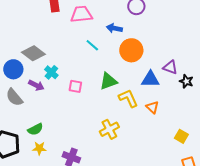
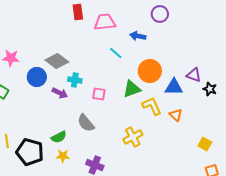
orange circle: (131, 50) -> (150, 71), moved
cyan cross: (51, 72) -> (75, 80), turned -32
gray semicircle: (14, 97) -> (86, 123), moved

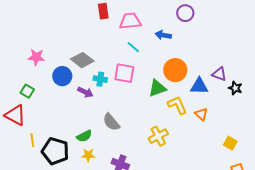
cyan line: (116, 53) -> (133, 47), moved
pink square: (99, 94) -> (124, 73), moved, size x1.5

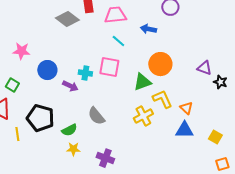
gray diamond: (82, 60) -> (67, 19), moved
blue triangle: (199, 86) -> (184, 130), moved
yellow cross: (158, 136) -> (143, 116), moved
black pentagon: (55, 151) -> (40, 118), moved

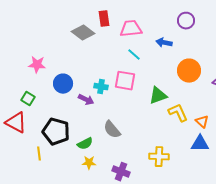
orange circle: (160, 64) -> (189, 71), moved
yellow cross: (143, 116) -> (159, 157), moved, turned 30
yellow line: (17, 134) -> (39, 154), moved

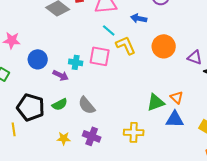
green triangle: (158, 96) -> (156, 102), moved
yellow L-shape: (178, 113) -> (126, 45), moved
green semicircle: (85, 144) -> (60, 104), moved
purple cross: (121, 172) -> (92, 136), moved

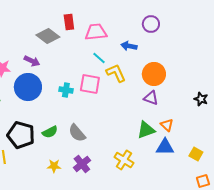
purple triangle: (195, 57) -> (151, 98), moved
blue circle: (38, 59) -> (28, 87), size x1.4
purple arrow: (61, 75) -> (32, 61), moved
yellow cross: (134, 132) -> (124, 160), turned 30
purple cross: (92, 136) -> (82, 164), turned 30

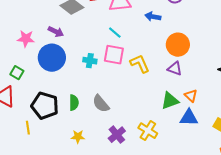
cyan line: (99, 58) -> (115, 33), moved
yellow L-shape: (116, 73) -> (140, 64), moved
green semicircle: (50, 132) -> (74, 103), turned -63
purple cross: (82, 164) -> (117, 135), moved

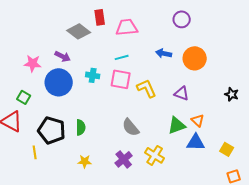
blue arrow: (153, 17) -> (164, 53), moved
cyan line: (115, 33) -> (122, 57), turned -56
orange circle: (178, 45) -> (195, 58), moved
cyan cross: (90, 61) -> (93, 75), moved
gray semicircle: (101, 104) -> (131, 127), moved

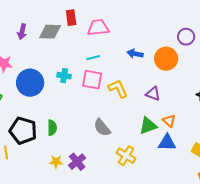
purple circle: (182, 19) -> (186, 37), moved
gray diamond: (79, 31) -> (50, 32), turned -35
purple arrow: (63, 56) -> (22, 32), moved, turned 77
purple cross: (124, 159) -> (77, 162), moved

